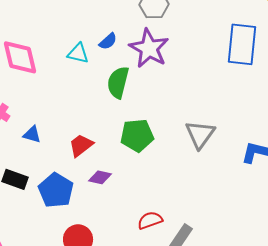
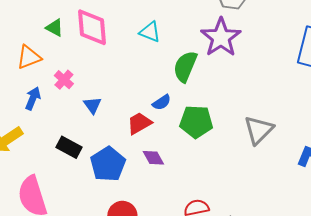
blue semicircle: (108, 41) -> (162, 102), moved
blue triangle: (32, 134) -> (92, 105), turned 30
purple diamond: (100, 177) -> (153, 158), turned 40

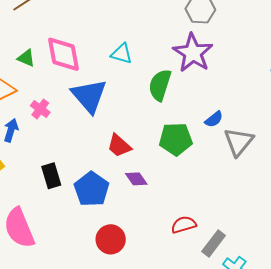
blue semicircle: (162, 102) -> (214, 119), moved
blue triangle: (92, 105) -> (89, 96), moved, size x2.0
red trapezoid: (139, 123) -> (119, 146), turned -104
black rectangle: (69, 147) -> (51, 176), turned 50

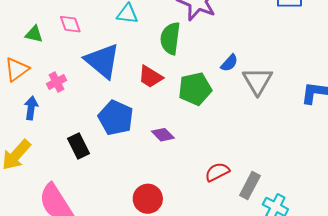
pink diamond: (64, 54) -> (70, 24), size x0.6
pink cross: (40, 109) -> (56, 82), turned 36
red trapezoid: (119, 146) -> (150, 77), moved
blue pentagon: (92, 189) -> (116, 118), moved

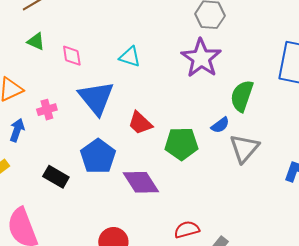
green triangle: (34, 34) -> (36, 41), moved
green semicircle: (170, 38) -> (242, 96), moved
purple diamond: (163, 135) -> (141, 182), size x1.6
black rectangle: (79, 146) -> (56, 177), turned -45

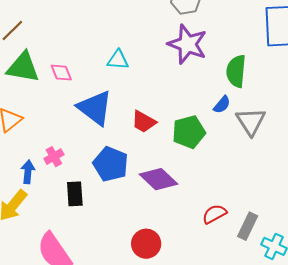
green triangle: (36, 41) -> (23, 67), size x1.8
pink cross: (47, 110) -> (54, 157), moved
blue arrow: (17, 130) -> (28, 172), moved
black rectangle: (56, 177) -> (75, 194), turned 70

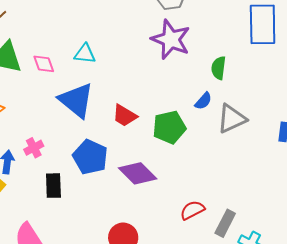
cyan triangle: (118, 60) -> (85, 54), moved
green semicircle: (236, 71) -> (218, 68), size x0.7
gray triangle: (251, 121) -> (232, 119), turned 36

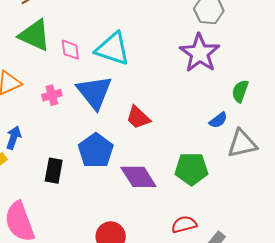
cyan triangle: (85, 54) -> (113, 49), size x1.6
green pentagon: (169, 127) -> (191, 169), moved
pink cross: (34, 148) -> (52, 95), moved

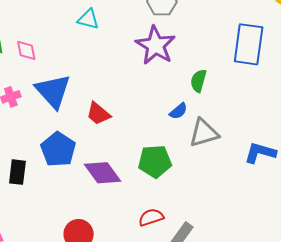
cyan triangle: (113, 49) -> (88, 19), moved, size x0.6

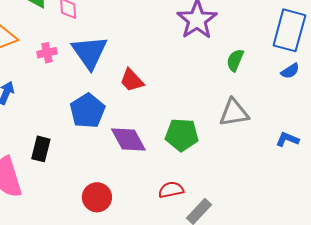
blue semicircle: (178, 111) -> (290, 71), moved
blue L-shape: (260, 153) -> (287, 139), size x0.7
black rectangle: (17, 172) -> (41, 149), moved

